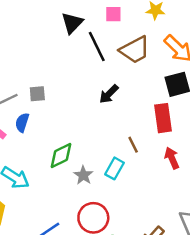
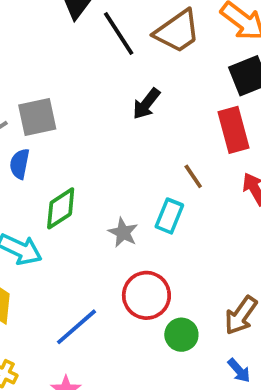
gray square: (37, 94) -> (37, 117), size x1.5
green diamond: (61, 156) -> (61, 208), moved

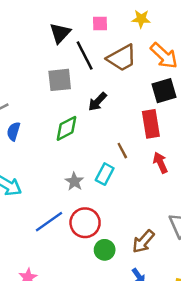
gray square: (37, 117) -> (60, 80), moved
green diamond: (61, 208) -> (67, 128), moved
blue line: (77, 327) -> (49, 222), moved

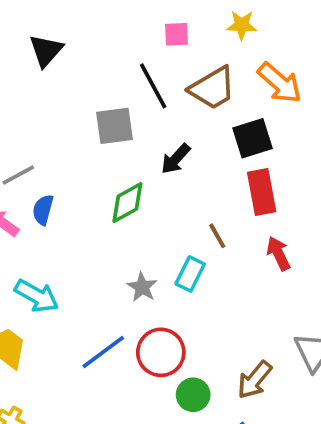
black triangle: (60, 33) -> (46, 51), moved
black square: (164, 91) -> (252, 138), moved

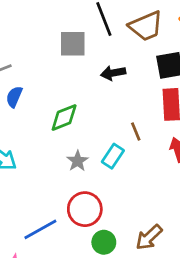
black arrow: (176, 159) -> (113, 73), turned 30
green diamond: (127, 203) -> (64, 117), moved
blue line: (103, 352) -> (40, 229), moved

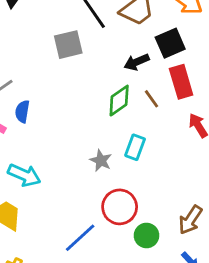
black arrow: (113, 73) -> (137, 62), moved
green diamond: (64, 117) -> (119, 101), moved
brown line: (136, 131) -> (152, 99), moved

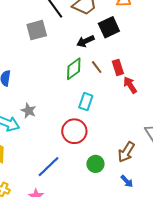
red rectangle: (181, 82) -> (118, 67), moved, size x0.7
gray star: (101, 161) -> (28, 111), moved
red circle: (120, 207) -> (74, 131), moved

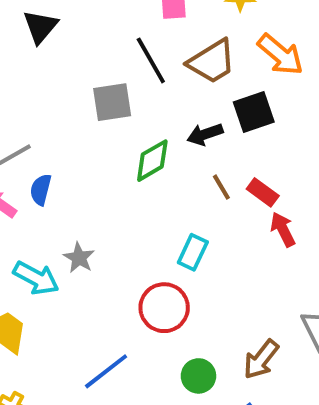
red rectangle: (118, 67) -> (263, 192), turned -42
green diamond: (74, 69) -> (152, 161), moved

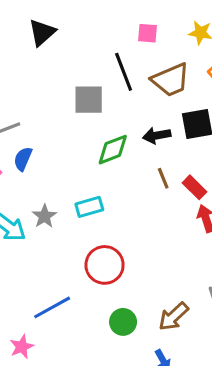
cyan rectangle: (193, 252) -> (89, 207), moved, turned 40

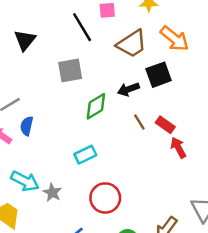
black triangle: (42, 33) -> (25, 40), moved
black line: (124, 72) -> (82, 27), moved
gray star: (44, 216) -> (52, 192), moved

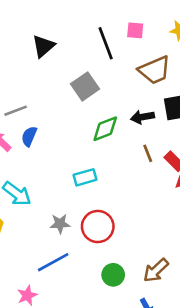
gray square: (70, 70) -> (85, 86), turned -35
gray star: (52, 192) -> (60, 224), moved, turned 30

